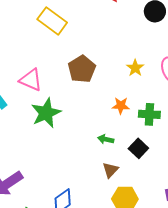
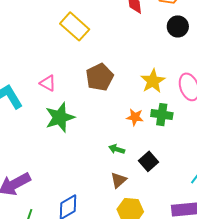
yellow star: (135, 68) -> (153, 81), size x1.4
pink triangle: (31, 80) -> (48, 83), size x0.7
green cross: (149, 114) -> (162, 115), moved

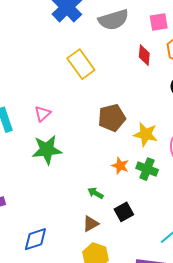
brown pentagon: (100, 77) -> (112, 118), moved
yellow star: (153, 81) -> (146, 134), turned 30
pink triangle: (48, 83) -> (43, 114), turned 36

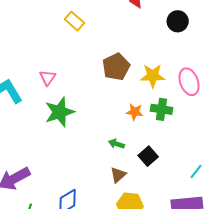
yellow rectangle: (81, 64) -> (74, 21), size x0.7

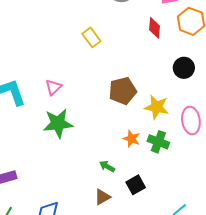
black circle: (178, 21) -> (184, 68), moved

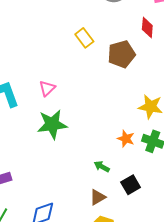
brown pentagon: (123, 91) -> (121, 54), moved

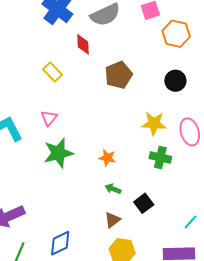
red diamond: (147, 27) -> (83, 44), moved
yellow rectangle: (84, 38) -> (53, 72), moved
orange star: (126, 139) -> (107, 158), moved

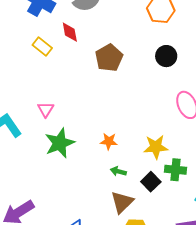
yellow rectangle: (53, 72) -> (42, 46), moved
yellow star: (154, 123) -> (156, 147), moved
green cross: (160, 158) -> (176, 170), moved
brown triangle: (112, 220) -> (122, 202), size x1.4

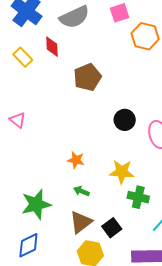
black circle: (166, 56) -> (125, 120), moved
pink triangle: (46, 109) -> (18, 120), turned -30
green star: (60, 143) -> (36, 204), moved
black square: (151, 182) -> (112, 228), moved

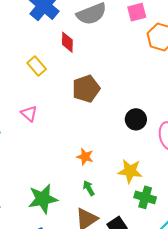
yellow rectangle: (23, 57) -> (37, 66), moved
brown pentagon: (87, 77) -> (86, 89), moved
green arrow: (81, 191) -> (89, 188), turned 35

